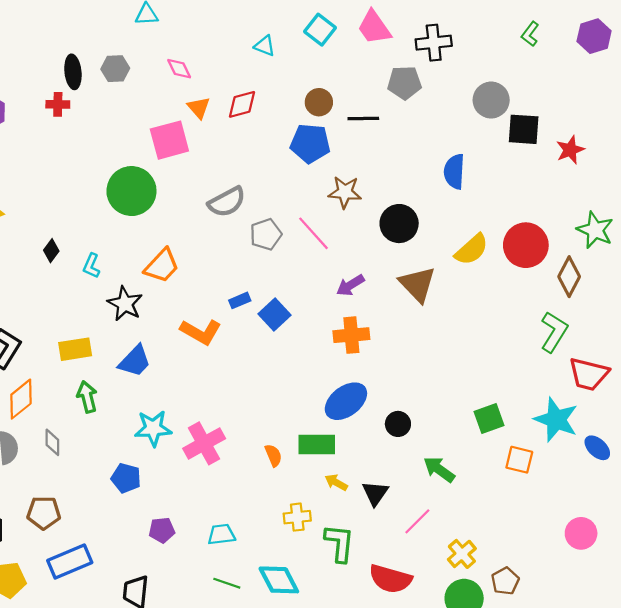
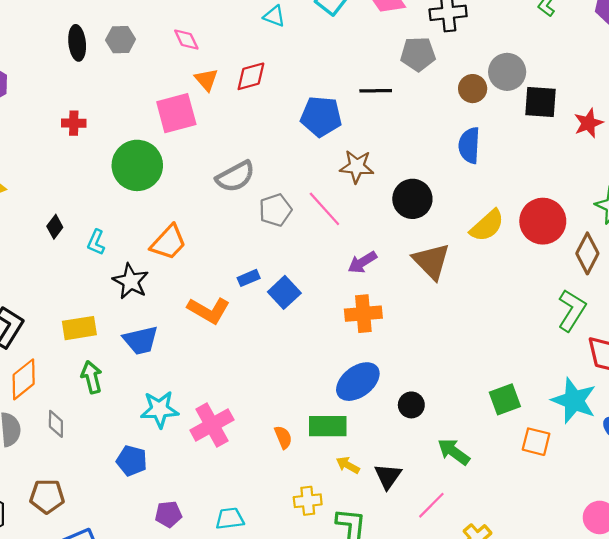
brown circle: (319, 102) -> (473, 89), moved
red cross: (58, 104) -> (74, 123), moved
blue trapezoid: (135, 361) -> (141, 340), turned 33

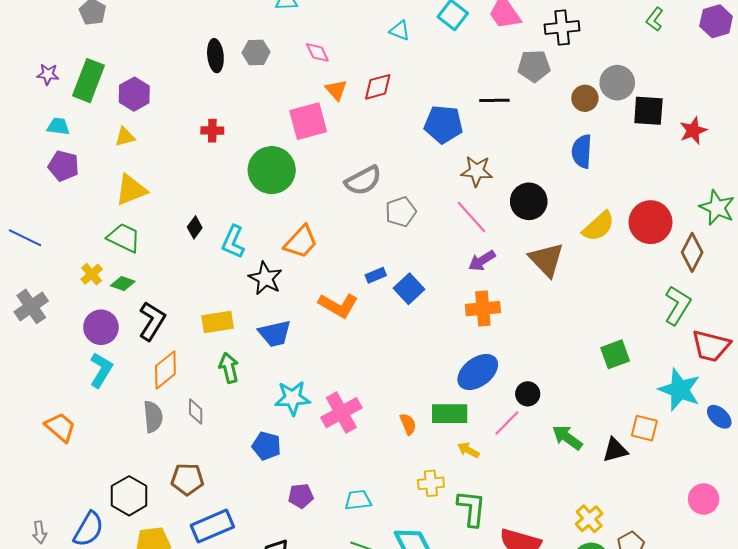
pink line: (324, 209) -> (471, 217), moved
cyan L-shape: (96, 242) -> (233, 242), size x1.4
green square: (505, 399) -> (615, 354), moved
black triangle: (388, 476) -> (615, 450), moved, turned 40
pink line: (431, 505) -> (507, 423), moved

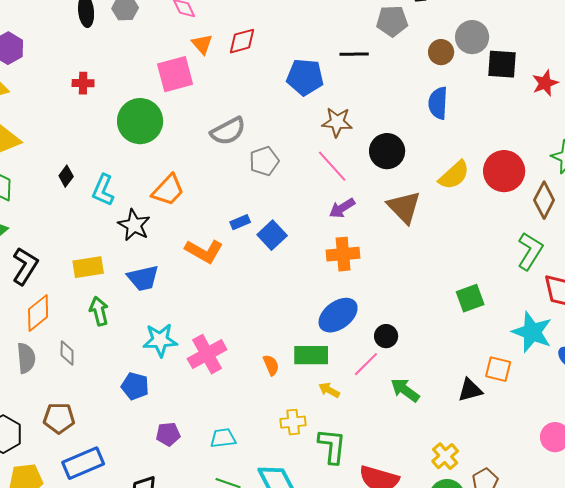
green arrow: (567, 438) -> (405, 390), moved

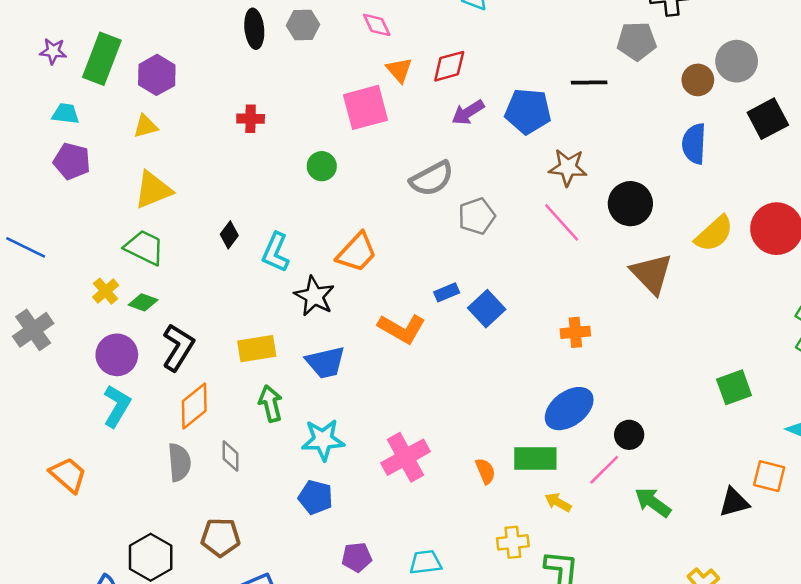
black square: (502, 64) -> (768, 119), moved, turned -32
green circle: (140, 121) -> (322, 166), size x0.5
purple arrow: (342, 208) -> (468, 112), moved
orange cross: (343, 254) -> (575, 332), size x0.7
cyan star: (160, 340) -> (323, 440), moved

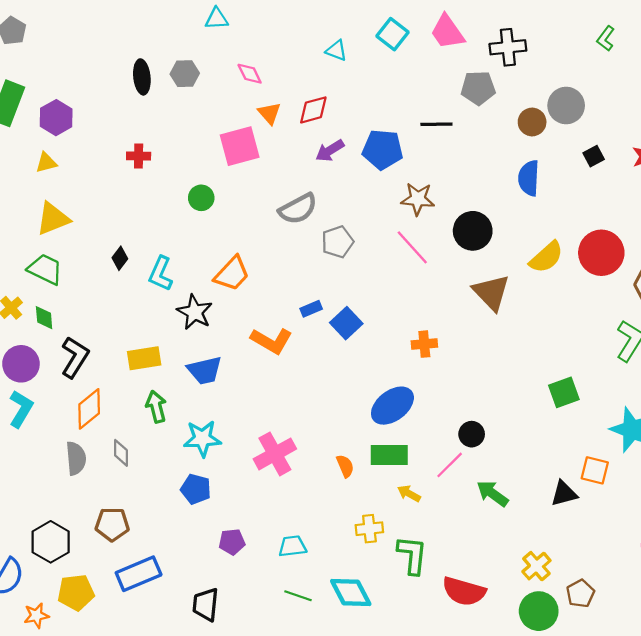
black square: (768, 119) -> (594, 156), size x0.6
green diamond: (143, 302) -> (44, 318), turned 65
blue ellipse: (569, 409) -> (392, 406), moved

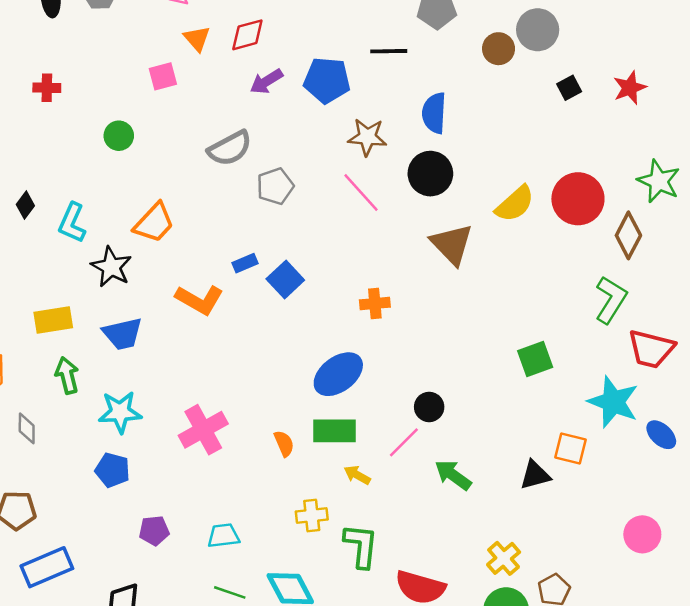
pink square: (240, 146) -> (163, 76), size x0.6
blue semicircle: (529, 178) -> (434, 113), moved

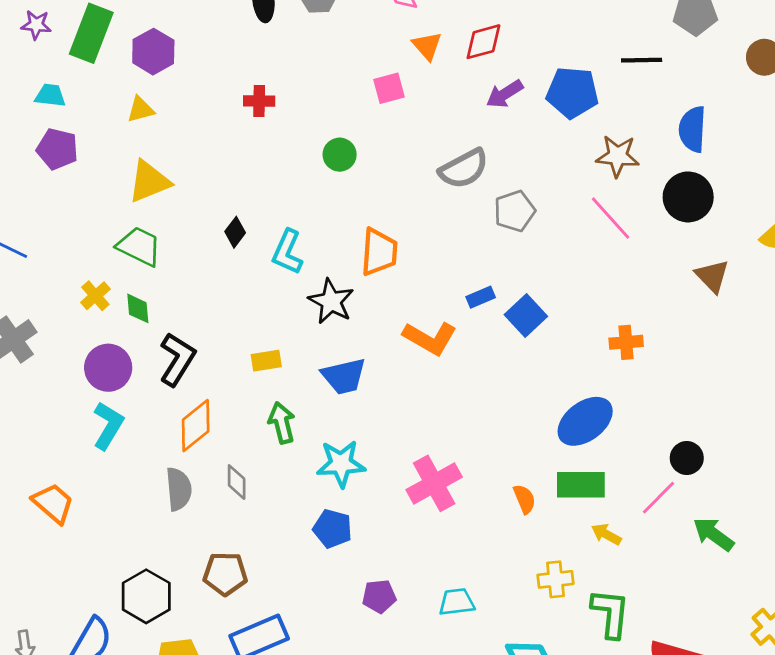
orange trapezoid: (154, 223) -> (379, 252), turned -39
brown triangle: (452, 244) -> (712, 276), size x0.7
yellow rectangle: (53, 320) -> (266, 361), size x0.7

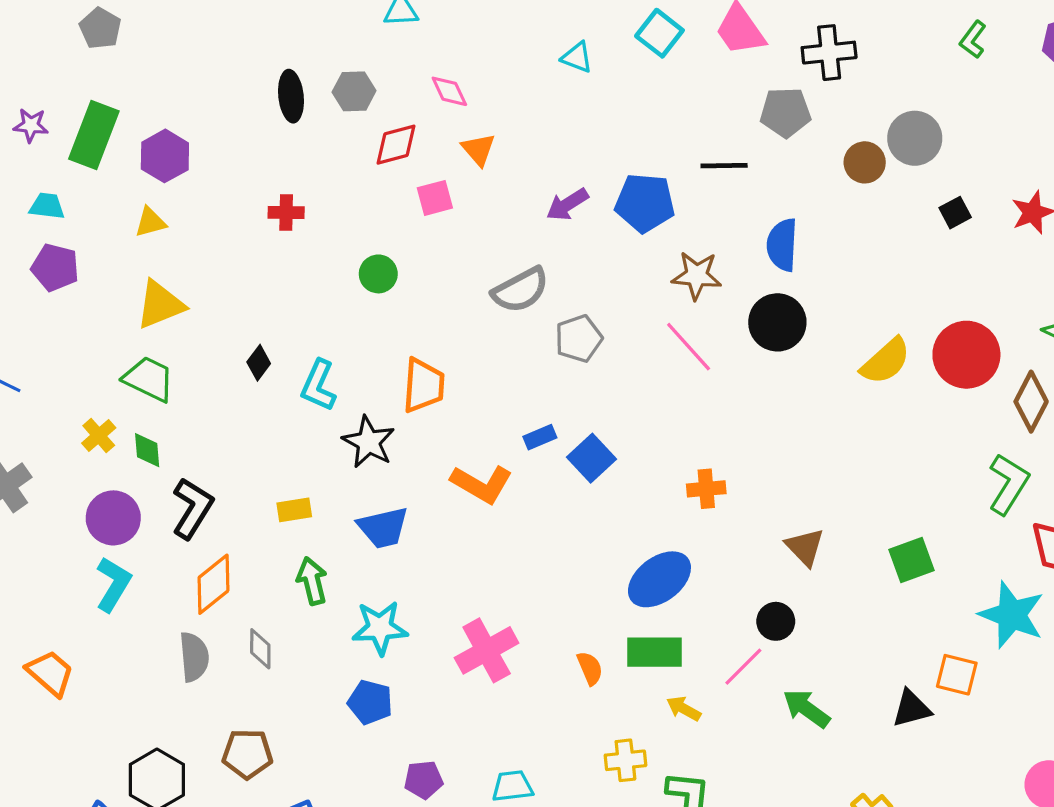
red diamond: (484, 42) -> (396, 145), moved
brown triangle: (712, 276) -> (805, 547), moved

